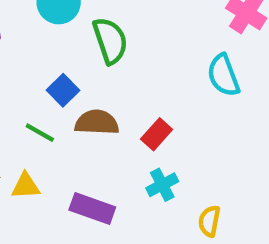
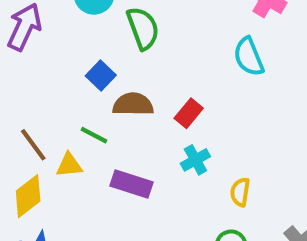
green line: (40, 133) -> (94, 135), moved

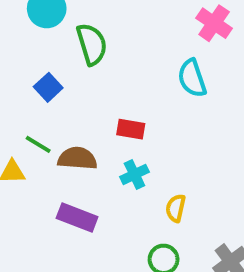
brown semicircle: (133, 104) -> (77, 158), moved
red rectangle: (189, 113) -> (131, 129), turned 56
purple rectangle: (131, 184) -> (77, 217), moved

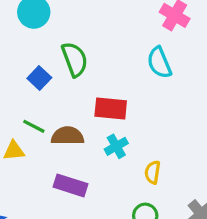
green semicircle: (92, 44) -> (75, 59), moved
red rectangle: (131, 129) -> (111, 109), size x1.4

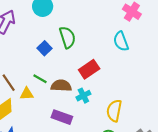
red rectangle: (111, 109) -> (89, 69), turned -42
cyan cross: (116, 146) -> (83, 96), moved
yellow semicircle: (153, 172) -> (114, 111), size x1.5

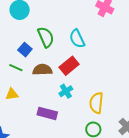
cyan semicircle: (121, 41) -> (77, 39), moved
green line: (40, 79) -> (16, 68), moved
brown semicircle: (61, 86) -> (42, 70), moved

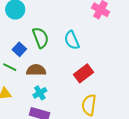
red rectangle: (69, 66) -> (83, 73), moved
cyan cross: (66, 91) -> (40, 93), moved

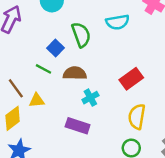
cyan semicircle: (72, 40) -> (117, 22), moved, turned -78
cyan cross: (40, 93) -> (90, 98), moved

